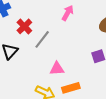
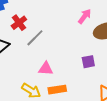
pink arrow: (68, 13) -> (85, 16), moved

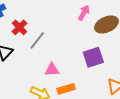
purple square: (88, 62) -> (93, 57), size x1.5

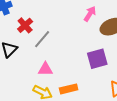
pink triangle: (52, 70) -> (45, 69), moved

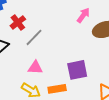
purple square: (97, 59) -> (77, 70), moved

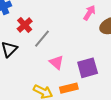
pink triangle: (35, 68) -> (56, 62), moved, turned 42

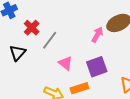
pink arrow: (89, 13) -> (97, 35), moved

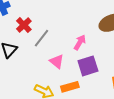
pink arrow: (97, 35) -> (80, 42), moved

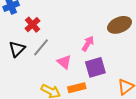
gray line: (42, 38) -> (41, 47), moved

